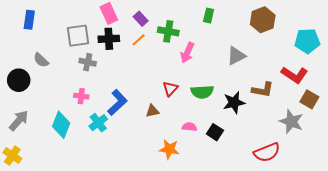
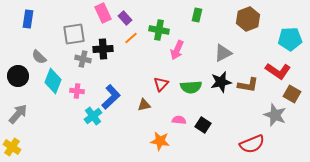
purple rectangle: (141, 19) -> (125, 18), moved
black cross: (109, 39) -> (103, 49), moved
black star: (234, 102) -> (221, 82), moved
cyan diamond: (61, 125) -> (53, 81), moved

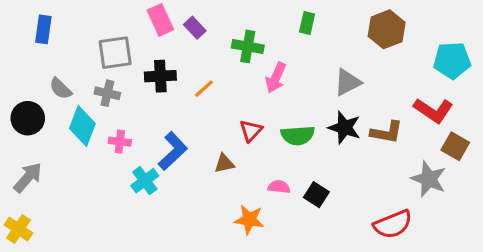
orange line: (131, 38) -> (204, 89), moved
gray cross: (83, 59) -> (107, 93), moved
black star: (221, 82) -> (344, 128), turned 30

